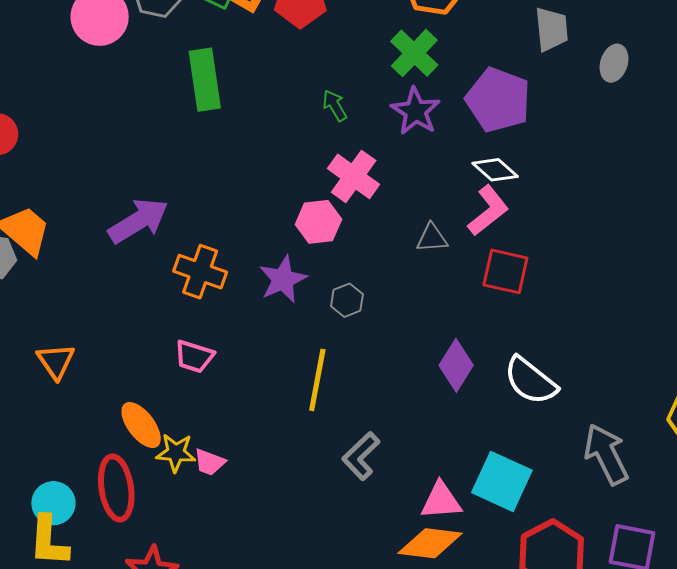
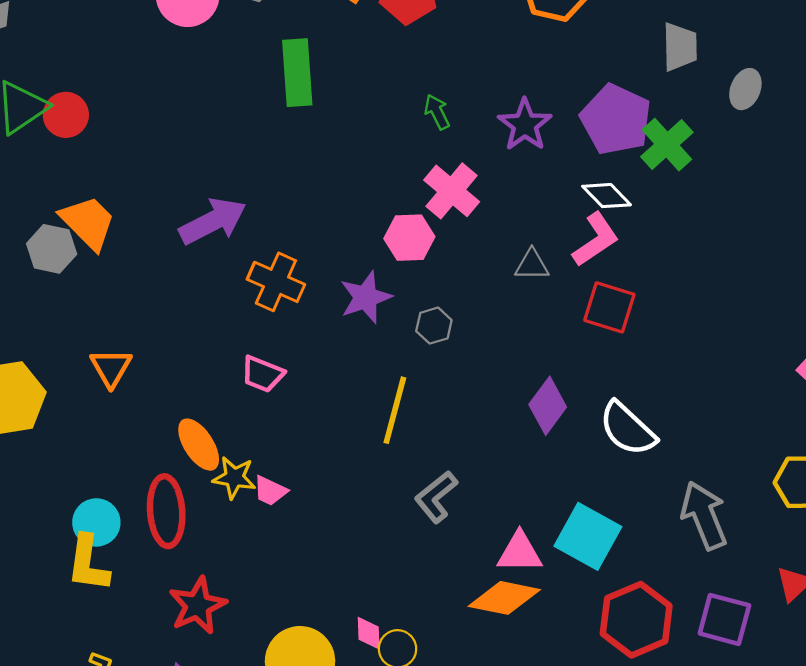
green cross: (414, 53) -> (667, 145), moved

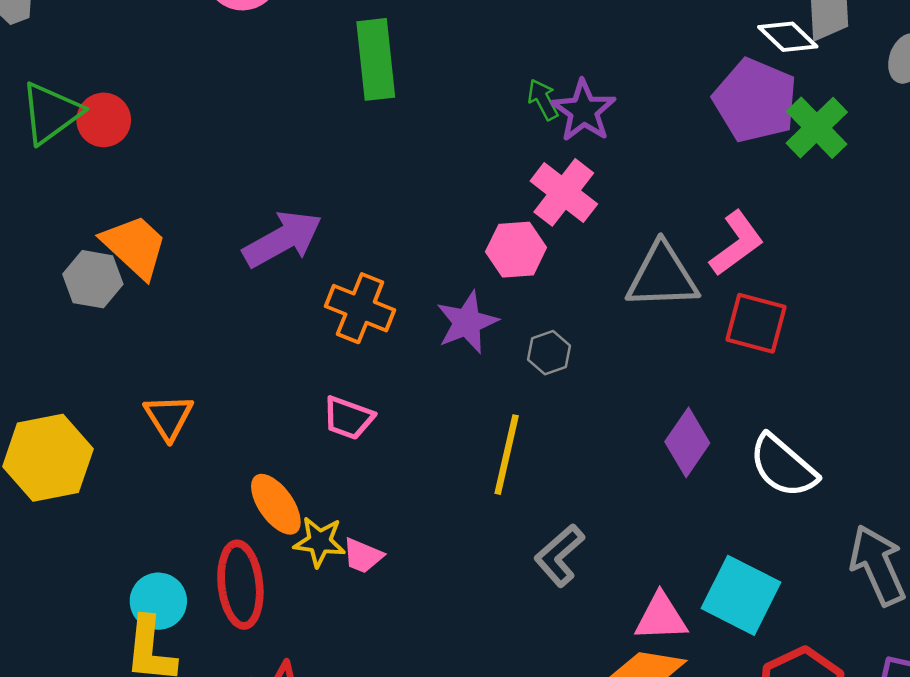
purple star: (525, 125) -> (584, 111), moved
white diamond: (607, 196) -> (788, 37), moved
gray triangle: (532, 265) -> (662, 276), size x1.8

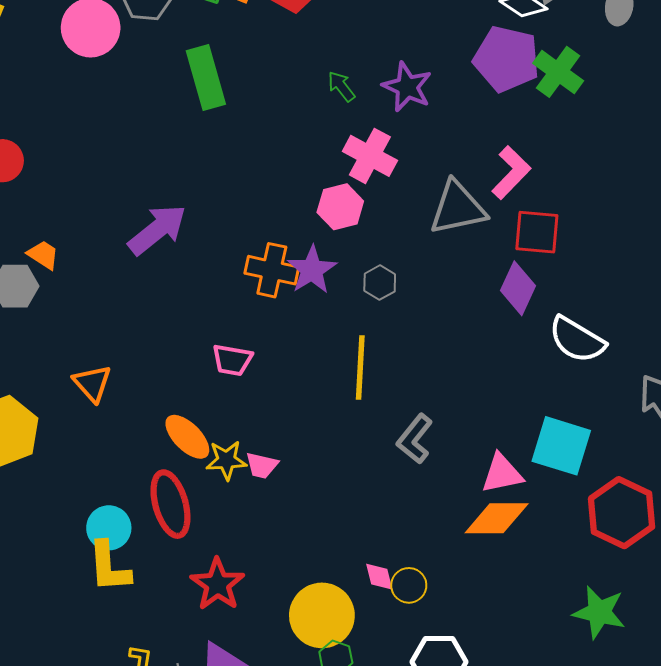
purple star: (584, 111) -> (407, 87), moved
orange trapezoid: (135, 246) -> (43, 255), size x0.6
orange cross: (360, 308) -> (272, 270), moved
purple diamond: (687, 442) -> (518, 288), moved

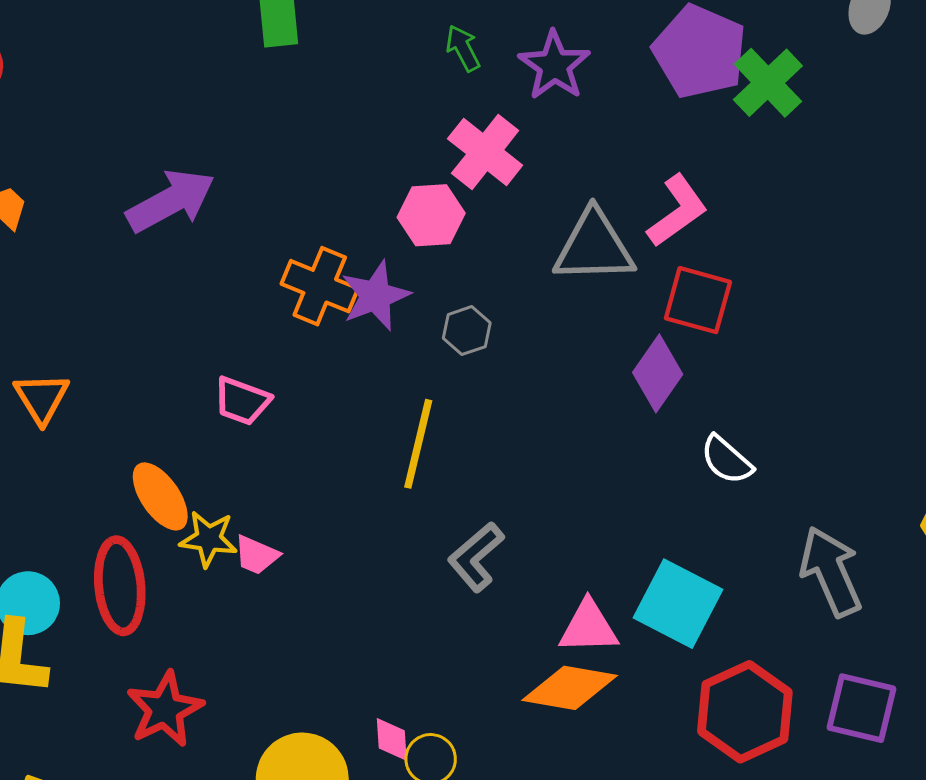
white semicircle: (577, 340) -> (726, 460), size x0.7

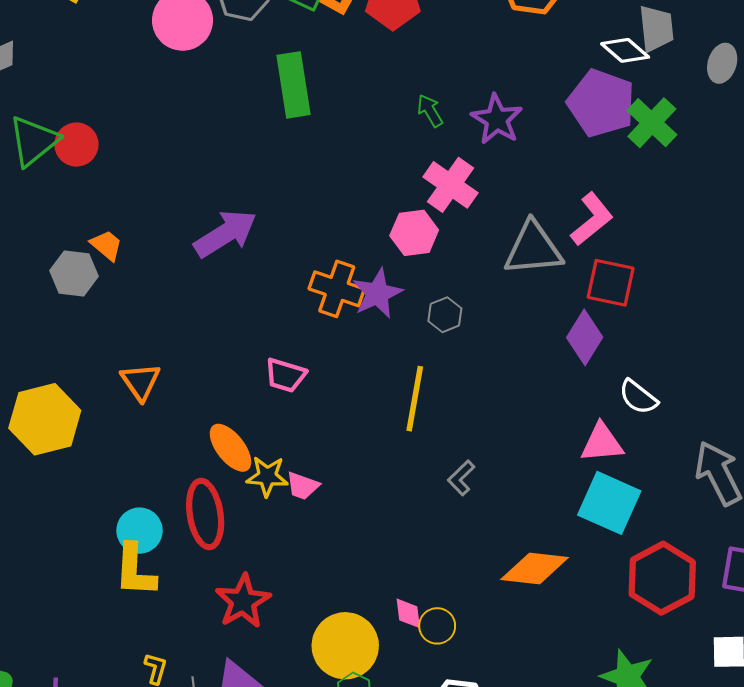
gray L-shape: (476, 557) -> (461, 478), size x0.7
pink triangle: (589, 627) -> (602, 443), moved

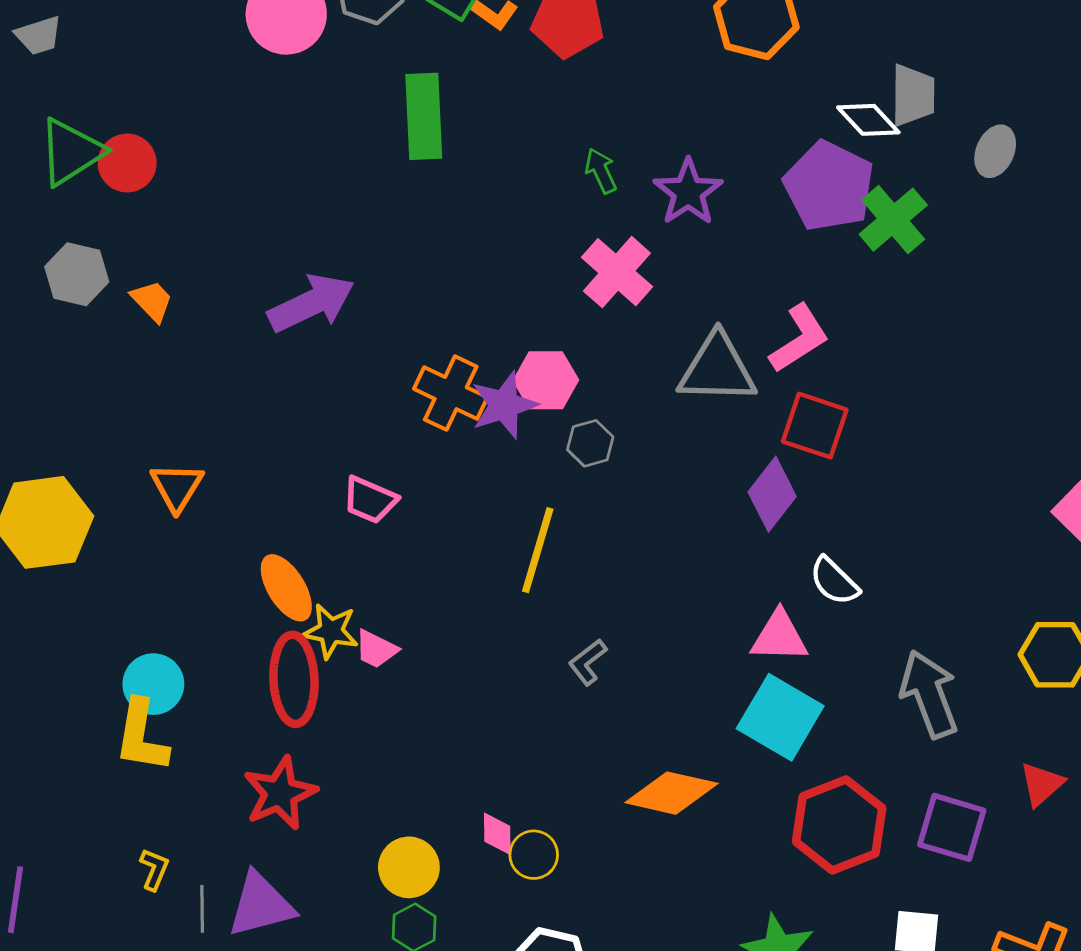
pink hexagon: (414, 233) -> (546, 380), moved
gray hexagon: (74, 273) -> (77, 274), moved
red ellipse: (205, 514) -> (294, 679), moved
yellow circle: (345, 646) -> (409, 867), size x0.7

